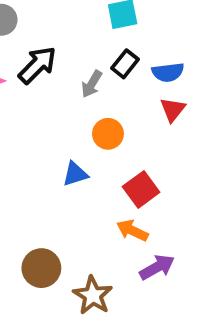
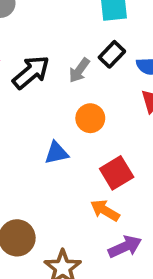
black arrow: (37, 65) -> (31, 72), moved

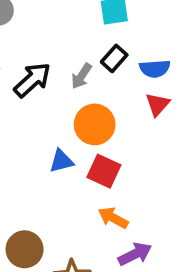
orange circle: (90, 118) -> (95, 124), size x1.4
red square: (117, 173) -> (104, 171), moved, turned -32

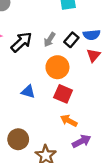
black rectangle: (114, 58) -> (71, 40), moved
blue triangle: (61, 161) -> (28, 92), moved, turned 32

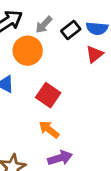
orange circle: (57, 67) -> (28, 51), moved

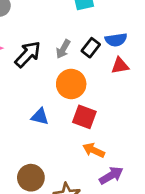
orange circle: (28, 51) -> (71, 84), moved
red triangle: (95, 54) -> (120, 66), turned 42

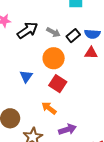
gray arrow: (63, 49) -> (53, 32), turned -104
blue triangle: (40, 117) -> (26, 76), turned 40
orange arrow: (94, 150) -> (49, 108), moved

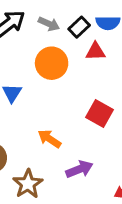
red triangle: (91, 53) -> (96, 51), moved
red square: (58, 84) -> (100, 113), moved

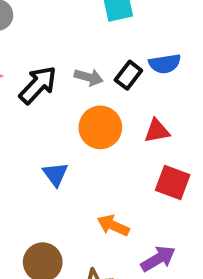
red triangle: (96, 51) -> (157, 131), moved

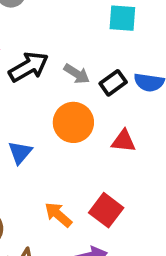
red square: (173, 183) -> (106, 210), moved

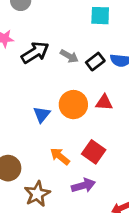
orange circle: (73, 122) -> (73, 105), moved
blue triangle: (20, 152) -> (42, 114), moved

